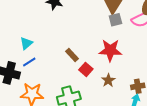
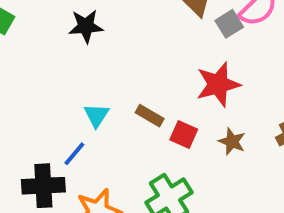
gray square: (115, 20) -> (229, 24), moved
cyan triangle: (26, 43) -> (96, 115), moved

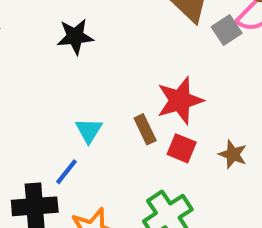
red star: (218, 84) -> (180, 101), moved
brown rectangle: (150, 116) -> (145, 129), turned 36

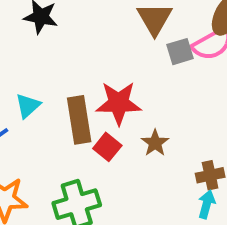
brown rectangle: (145, 129) -> (79, 120), size x1.6
brown star: (233, 154) -> (155, 143), moved

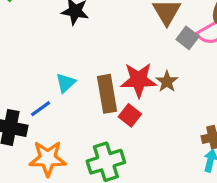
gray square: (180, 52) -> (188, 38), turned -35
brown star: (155, 143) -> (167, 81), moved

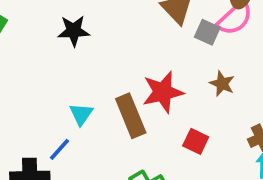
brown star: (167, 81) -> (222, 84), moved
red square: (130, 115) -> (196, 141), moved

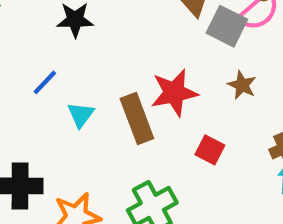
gray square: (207, 32) -> (227, 26), size x1.4
blue line: (60, 149) -> (45, 82), moved

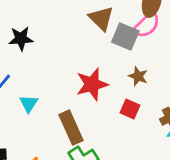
brown rectangle: (137, 118) -> (71, 128), moved
red square: (210, 150) -> (130, 109), moved

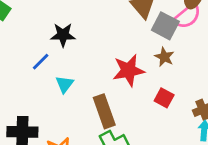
black star: (21, 39) -> (63, 35), moved
brown star: (138, 76) -> (164, 57), moved

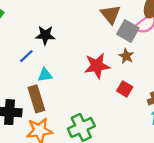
cyan triangle: (65, 84) -> (45, 75), turned 42
brown rectangle: (104, 111) -> (36, 99), moved

